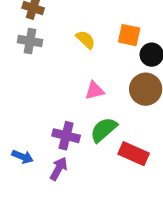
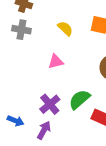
pink triangle: (95, 91) -> (56, 62), moved
purple cross: (66, 136) -> (50, 104), turned 36

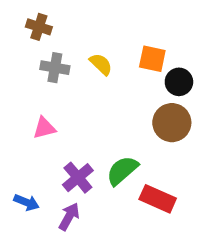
gray cross: (21, 30) -> (55, 68), moved
pink triangle: (56, 62) -> (44, 128), moved

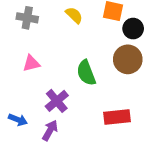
gray cross: (55, 68) -> (27, 18), moved
green semicircle: (122, 170) -> (86, 73), moved, turned -70
red rectangle: (158, 199) -> (117, 117), turned -30

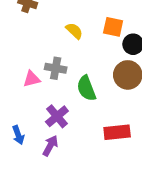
gray cross: (27, 18) -> (56, 68), moved
blue arrow: (18, 120) -> (18, 135), turned 48

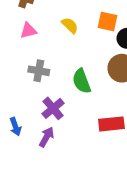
gray cross: (56, 68) -> (39, 71), moved
pink triangle: (32, 79) -> (28, 31), moved

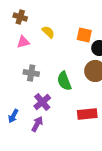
yellow semicircle: (70, 25) -> (48, 32), moved
blue arrow: (15, 127) -> (13, 116), turned 48

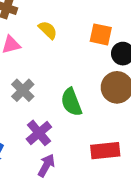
gray cross: (31, 73) -> (23, 90), turned 35
purple arrow: (37, 124) -> (46, 165), moved

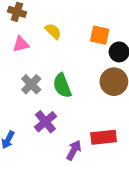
green semicircle: (71, 102) -> (62, 86), moved
purple arrow: (46, 165) -> (74, 150), moved

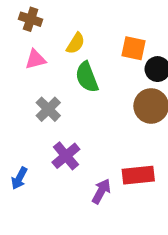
yellow semicircle: (53, 31) -> (76, 43), turned 78
green semicircle: (62, 86) -> (87, 77), moved

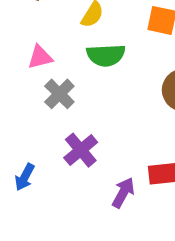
pink triangle: (35, 59) -> (40, 57), moved
green semicircle: (87, 77) -> (106, 55), turned -72

